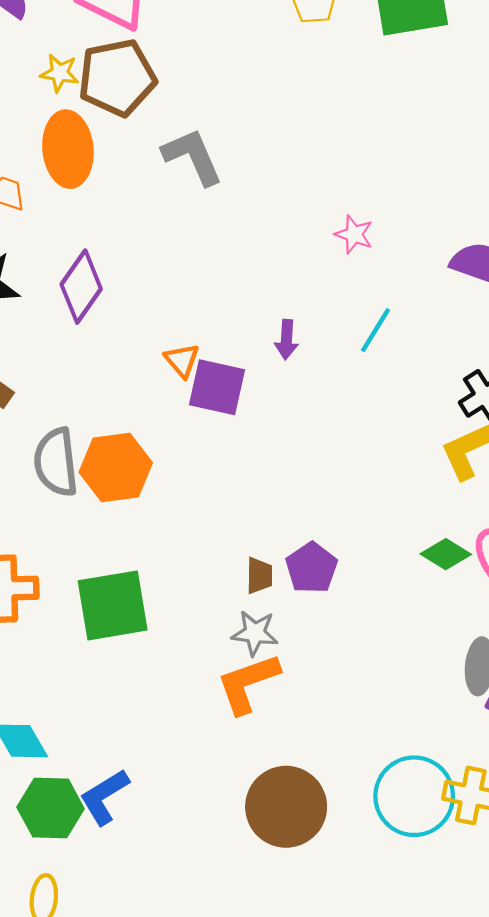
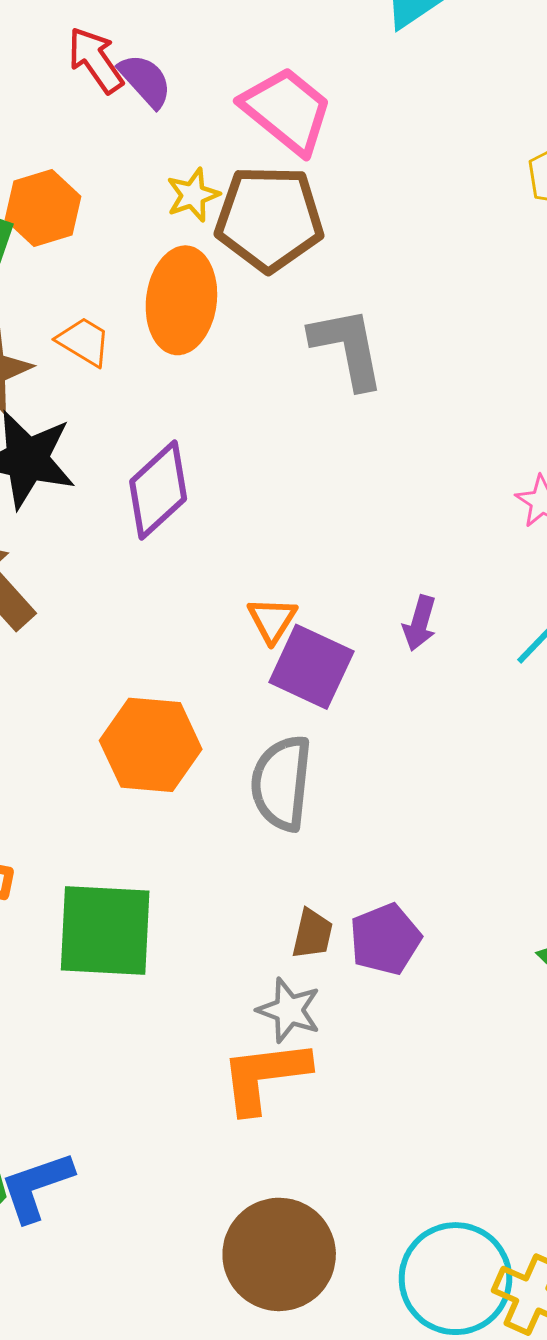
yellow star: (60, 73) -> (193, 195), turned 30
gray semicircle: (56, 462) -> (281, 783), moved

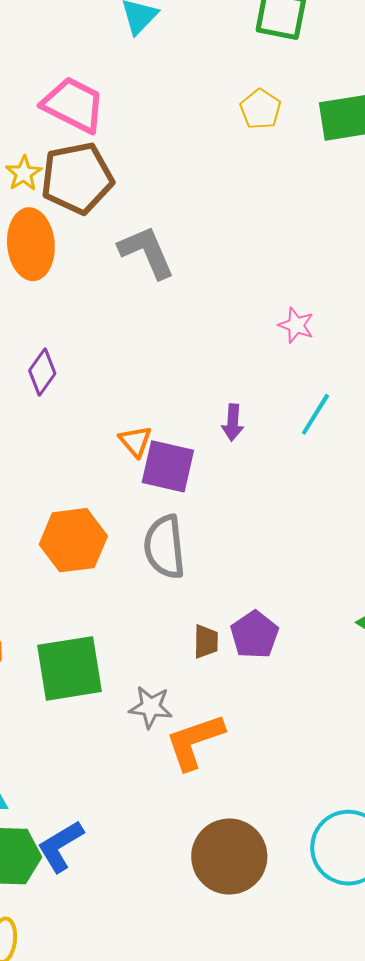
purple diamond: (158, 490) -> (42, 372), size x0.7
gray star: (289, 1010) -> (151, 707), moved

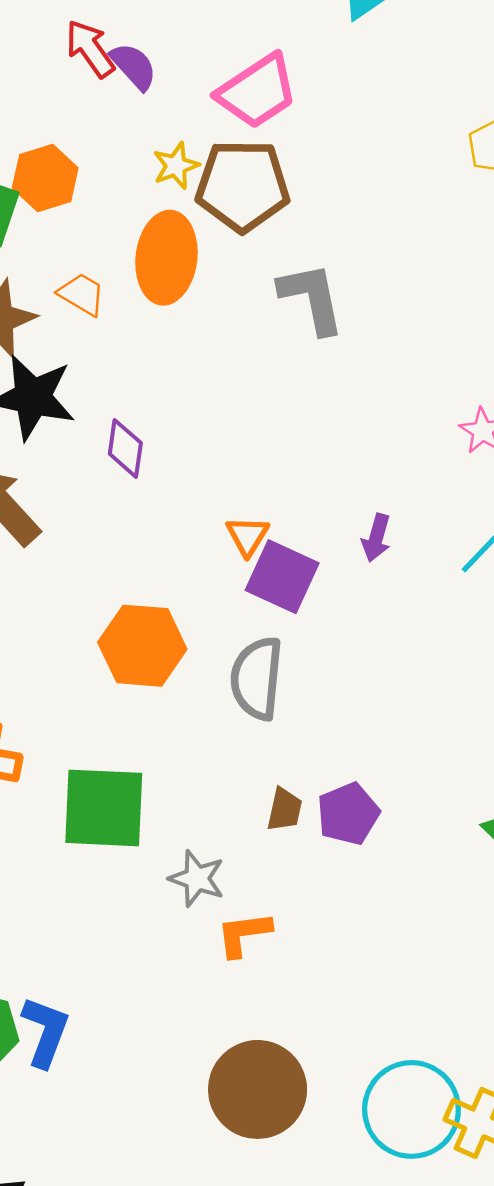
pink trapezoid: (73, 105) -> (257, 91), turned 108
purple diamond: (42, 372) -> (125, 448), moved, turned -39
orange L-shape: (195, 742) -> (244, 934), size x0.7
blue L-shape: (60, 846) -> (45, 1032), turned 130

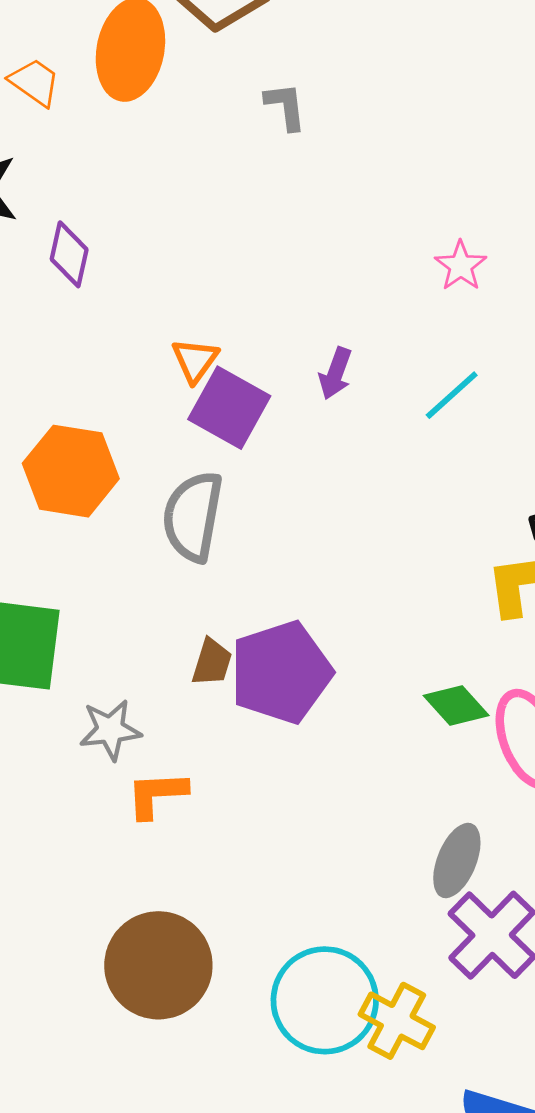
gray L-shape: (312, 298) -> (285, 106), size x0.6
purple pentagon: (348, 814) -> (281, 672), size x1.5
gray star: (197, 879) -> (110, 730), turned -30

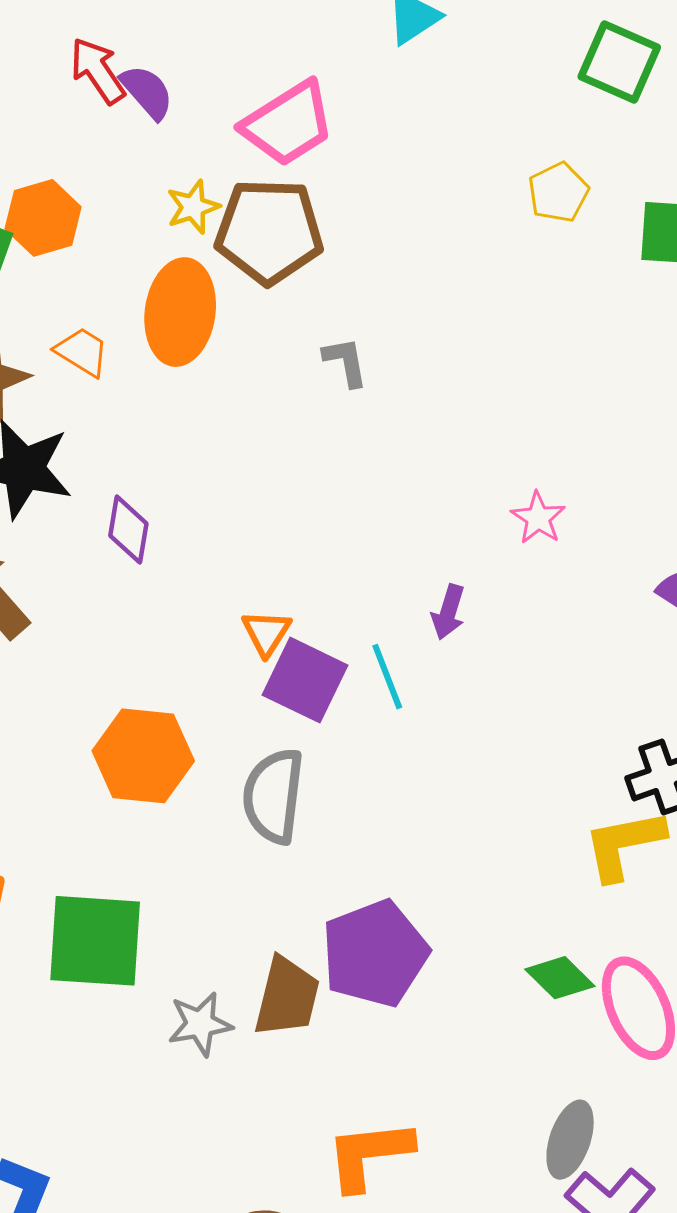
purple arrow: (335, 374) -> (448, 612), moved
cyan line: (452, 395) -> (387, 677), moved, turned -66
brown trapezoid: (212, 662) -> (287, 997), moved, size x1.6
orange L-shape: (157, 794) -> (369, 1155), moved, size x1.4

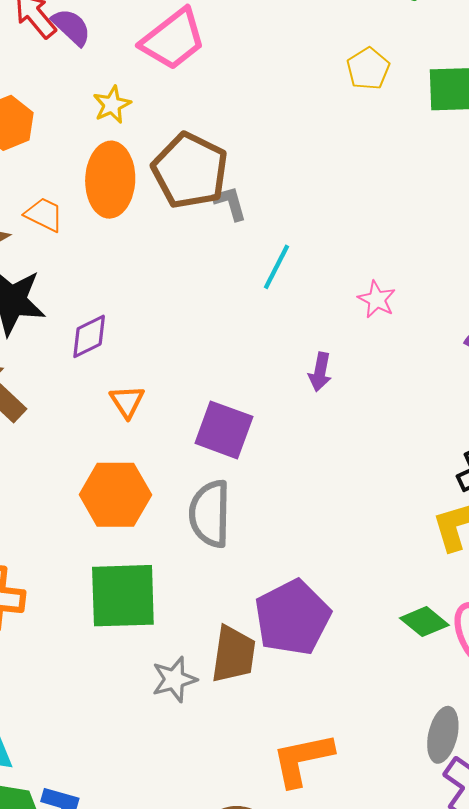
brown pentagon: (269, 231) -> (190, 171), moved, turned 30
purple diamond: (128, 530) -> (89, 336), turned 60
orange triangle: (266, 633) -> (127, 402), moved
cyan line: (387, 677) -> (277, 267), moved, turned 54
green square: (95, 941) -> (123, 596), moved

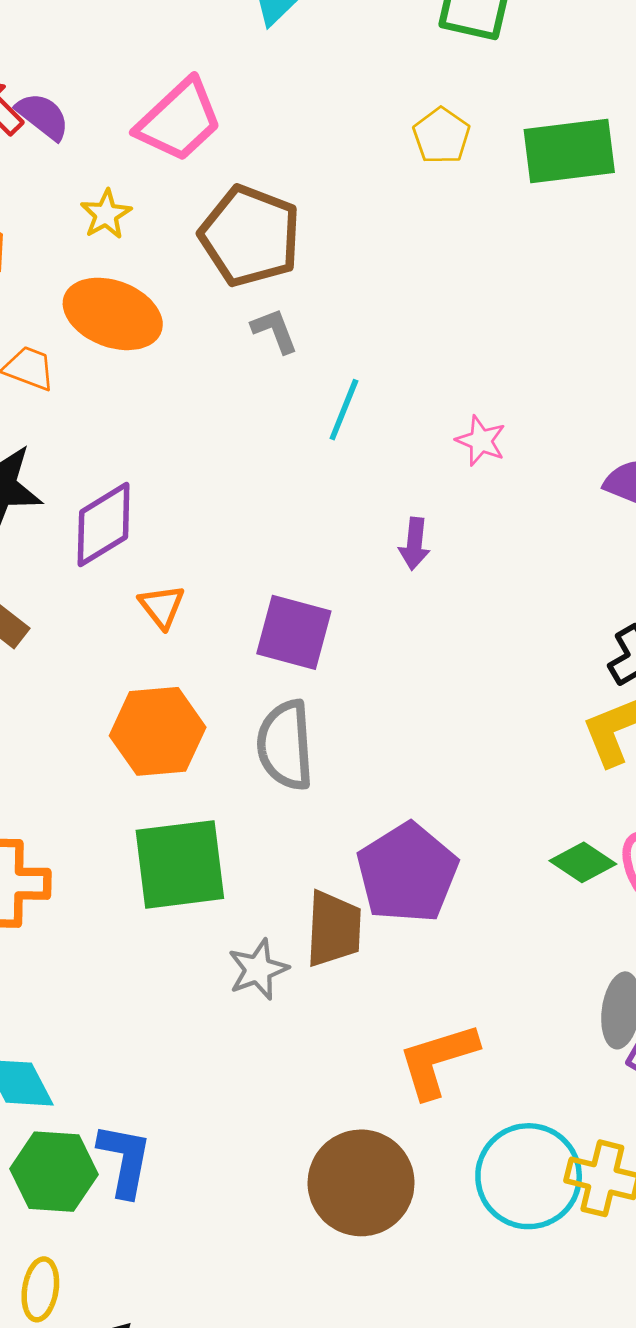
brown pentagon: (190, 171) -> (250, 236), moved
orange ellipse: (110, 180) -> (113, 314), turned -66
purple diamond: (89, 336) -> (104, 524), size x1.4

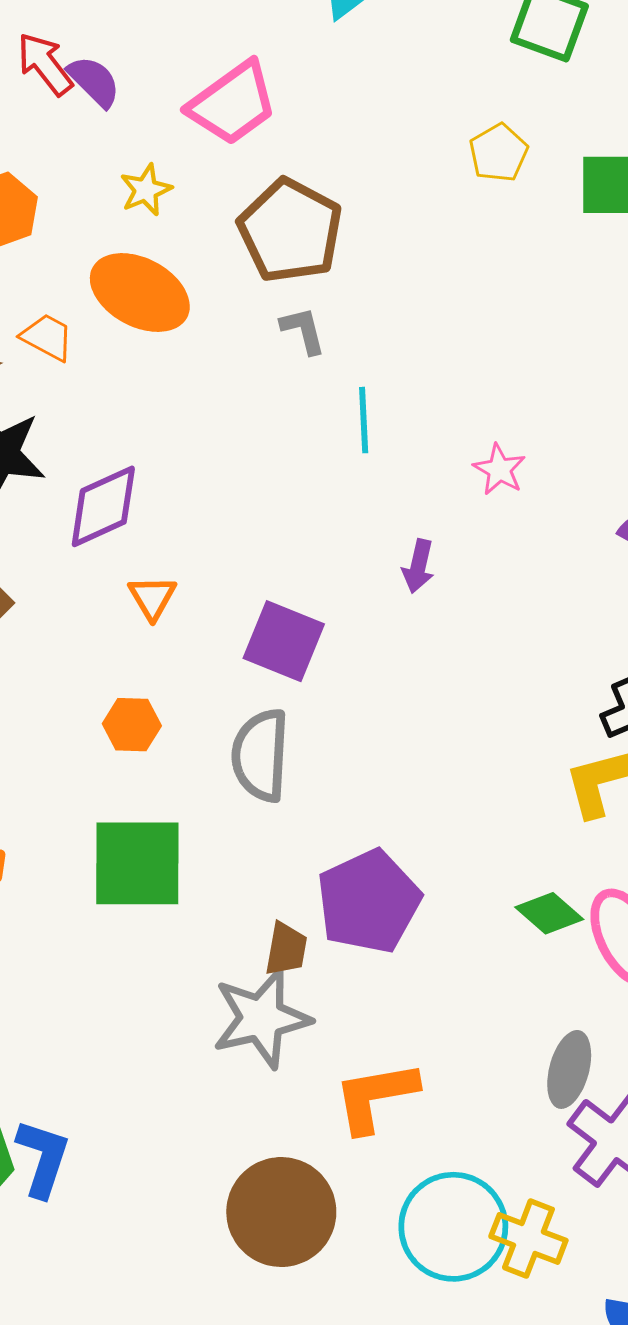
cyan line: (344, 410) -> (364, 420), turned -32
orange hexagon: (158, 731) -> (132, 725), size x0.6
brown trapezoid: (334, 929) -> (286, 949), size x0.7
gray star: (258, 969) -> (261, 1018), moved, size x1.6

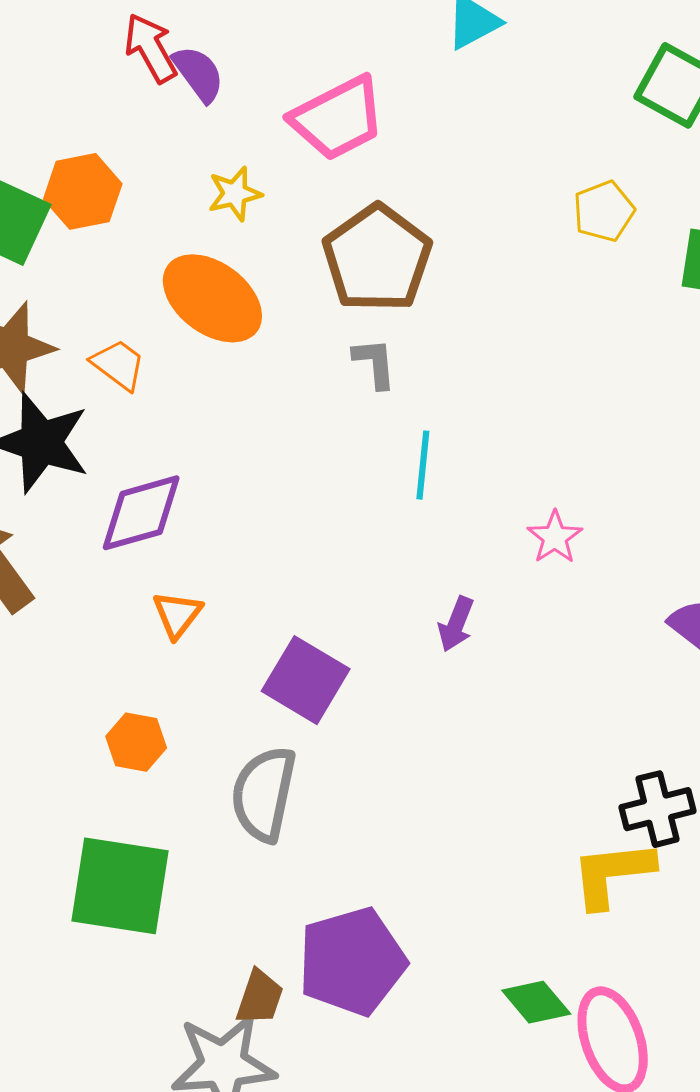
orange trapezoid: (47, 337) -> (118, 365), moved

